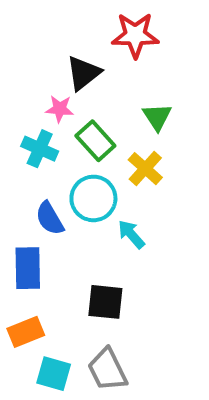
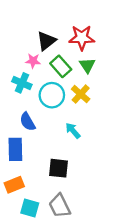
red star: (135, 35) -> (82, 38), moved
green rectangle: (95, 141) -> (61, 66), moved
cyan circle: (93, 198) -> (52, 95), moved

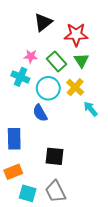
black triangle: (46, 41) -> (43, 22), moved
blue semicircle: (28, 122) -> (40, 113), moved
cyan arrow: (73, 131) -> (91, 109), moved

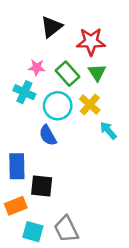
black square: (54, 156) -> (42, 186), moved

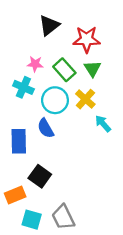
blue rectangle: (17, 166) -> (19, 141), moved
black square: (42, 186) -> (40, 176), turned 30

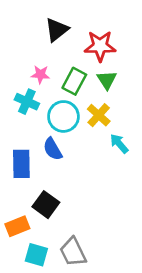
green rectangle: (64, 70) -> (74, 81), turned 70

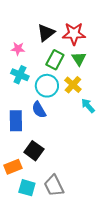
black triangle: (57, 30) -> (46, 33), moved
pink star: (40, 74) -> (18, 49), moved

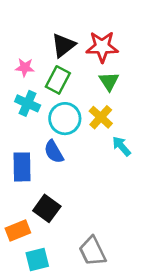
green rectangle: (55, 60) -> (58, 80), moved
gray trapezoid: (54, 186) -> (92, 251), moved
cyan square: (27, 188) -> (37, 259), turned -30

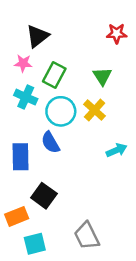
black triangle: (63, 45) -> (37, 36), moved
red star: (102, 47) -> (117, 33), moved, size x0.7
cyan arrow: (121, 146) -> (117, 150), moved, turned 108

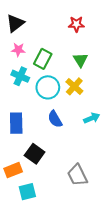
red star: (117, 33) -> (76, 24), moved
black triangle: (37, 36) -> (15, 23), moved
blue semicircle: (50, 142) -> (55, 119), moved
gray trapezoid: (87, 236) -> (77, 175), moved

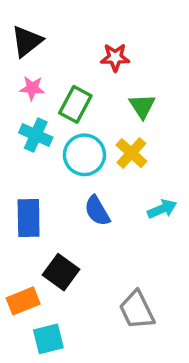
red star: (76, 24) -> (115, 57), moved

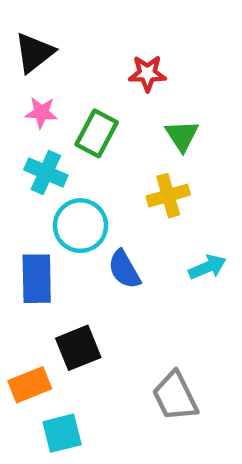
yellow cross: (131, 153) -> (168, 196), turned 32
cyan circle: (84, 155) -> (80, 226), moved
black square: (61, 272) -> (78, 348), turned 32

